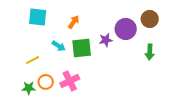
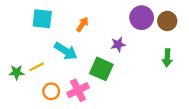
purple circle: (126, 29) -> (142, 18), moved
cyan arrow: (59, 46) -> (66, 51), size x1.5
green square: (82, 48) -> (101, 69), moved, turned 30
green star: (29, 88) -> (17, 72), moved

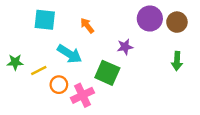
orange arrow: (82, 24) -> (87, 26), turned -72
green star: (17, 72) -> (15, 62), moved
orange circle: (51, 91) -> (59, 85), moved

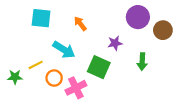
brown circle: (177, 22) -> (163, 30), moved
green arrow: (177, 61) -> (142, 62), moved
green star: (15, 62) -> (15, 77), moved

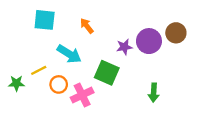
purple circle: (138, 17) -> (149, 41), moved
green arrow: (142, 62) -> (154, 93), moved

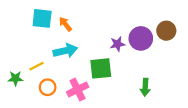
orange arrow: (87, 26) -> (65, 24), moved
cyan arrow: (69, 54) -> (65, 51), turned -45
green square: (107, 73) -> (101, 68), turned -30
orange circle: (59, 84) -> (48, 87), moved

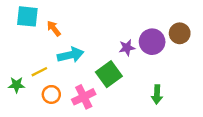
cyan square: (42, 18) -> (27, 16), moved
orange arrow: (65, 24) -> (54, 28), moved
green square: (101, 68) -> (109, 74), turned -30

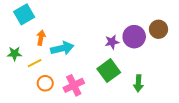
cyan square: (27, 16) -> (24, 14), turned -36
orange arrow: (54, 28) -> (41, 38), moved, turned 48
green square: (109, 74) -> (109, 71), moved
green star: (17, 85) -> (15, 54), moved

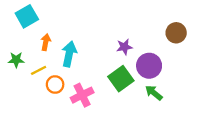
purple circle: (134, 37) -> (149, 66), moved
cyan arrow: (62, 48) -> (69, 54), turned -65
orange circle: (45, 83) -> (55, 85), moved
green arrow: (138, 83) -> (154, 93), turned 126

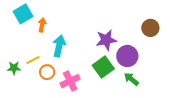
orange arrow: (46, 42) -> (42, 25), moved
purple star: (124, 47) -> (106, 40), size x1.5
green star: (16, 60) -> (14, 68), moved

